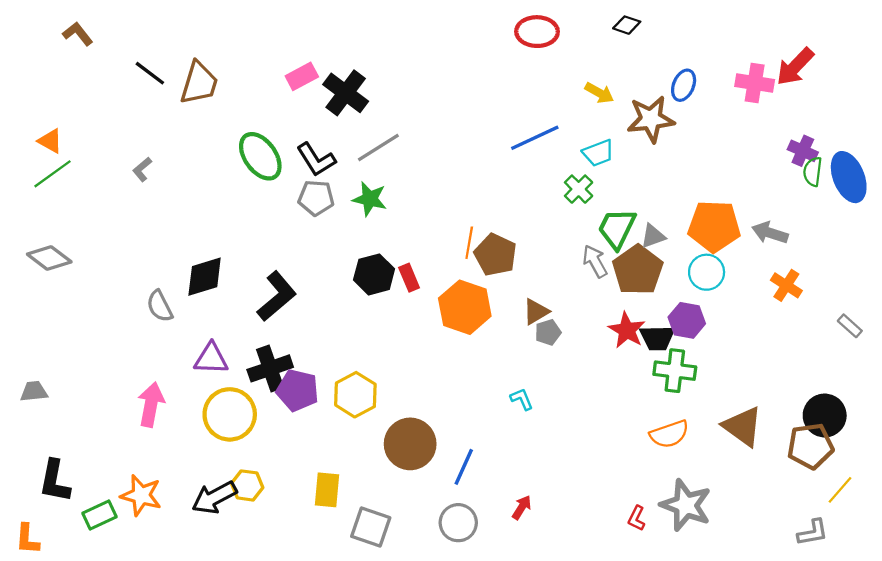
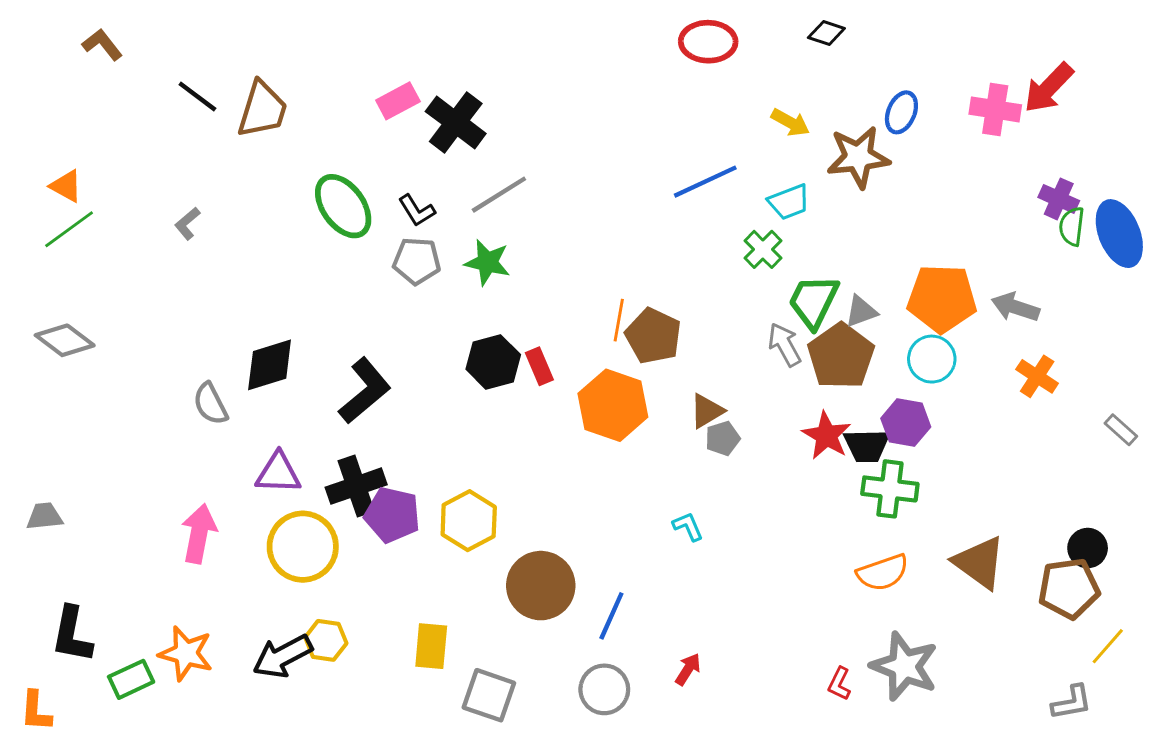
black L-shape: (316, 160) -> (417, 210), size x0.7
black circle: (825, 415) -> (1088, 548), size x0.7

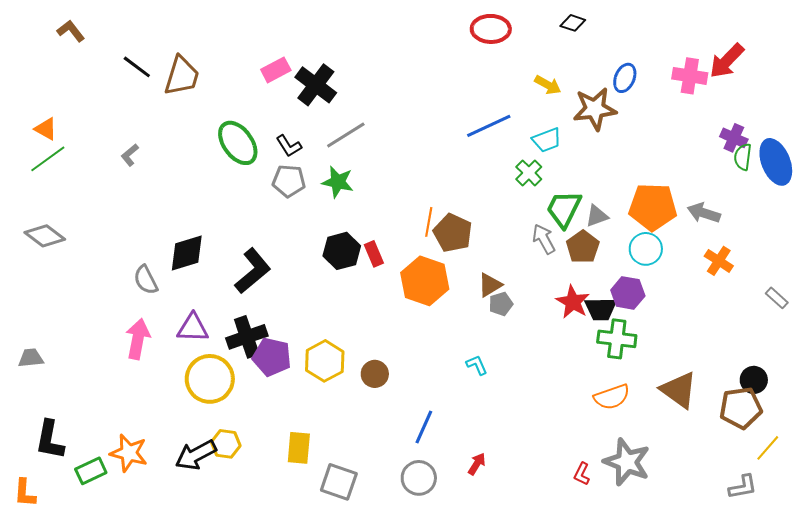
brown pentagon: (841, 356) -> (583, 247), size x0.7
pink arrow: (199, 534) -> (138, 339), moved
brown circle: (541, 586) -> (375, 374), moved, size x0.6

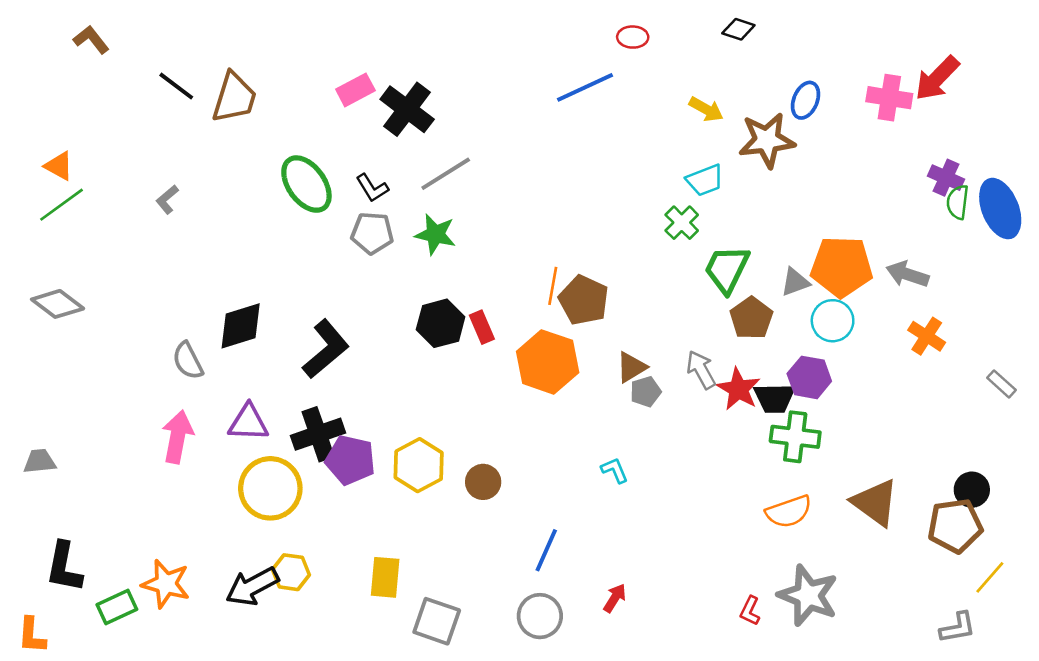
red ellipse: (491, 29) -> (633, 37), size x0.6
blue line: (489, 126) -> (585, 87), moved
gray triangle: (597, 216) -> (795, 282), moved
gray arrow: (544, 239) -> (701, 370), moved

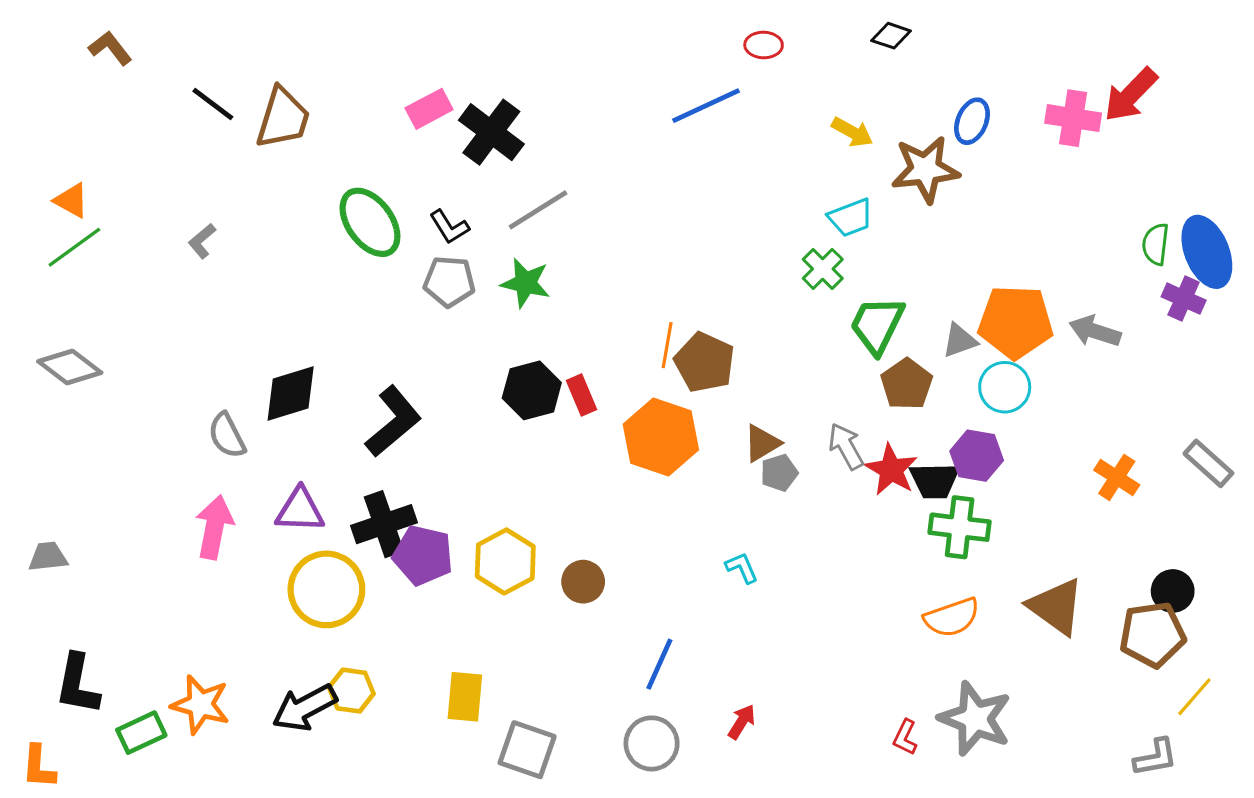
purple cross: (946, 178) -> (1184, 299), moved
orange cross: (927, 336) -> (1117, 477), moved
gray rectangle: (1001, 384) -> (1208, 463), size x1.4

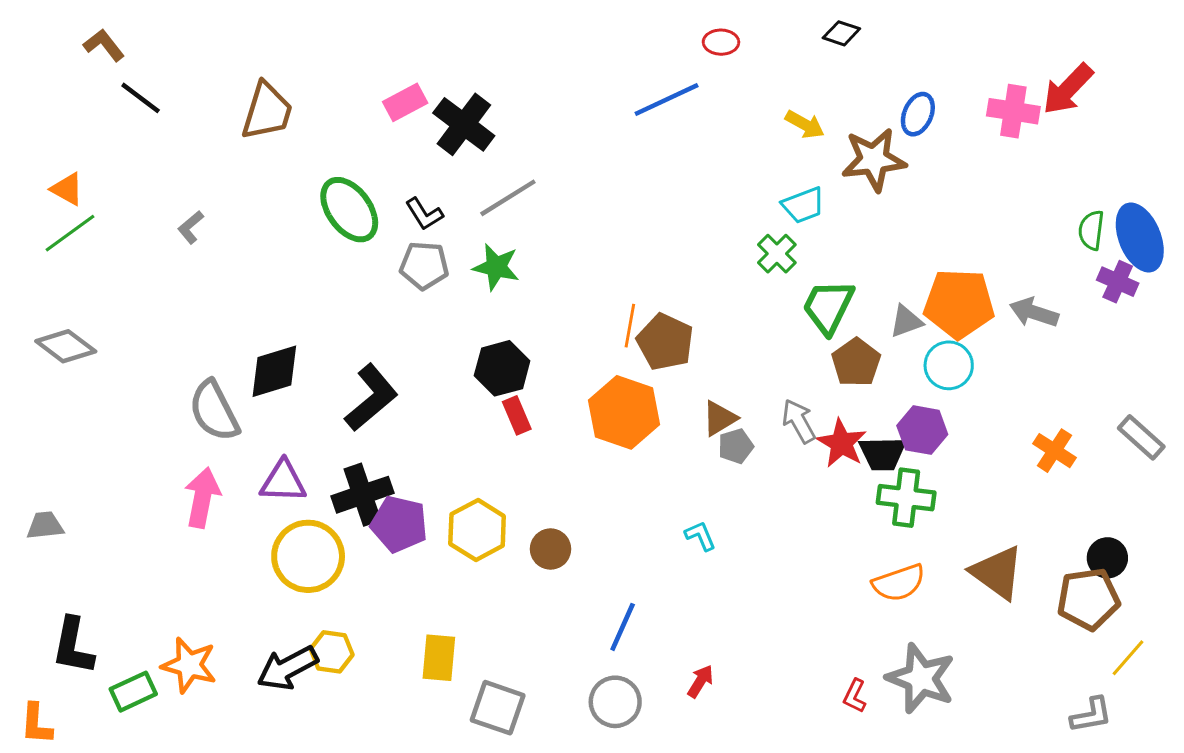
black line: (213, 104) -> (141, 98), moved
red rectangle: (582, 395) -> (517, 415), moved
gray semicircle: (227, 435) -> (214, 411), size x1.4

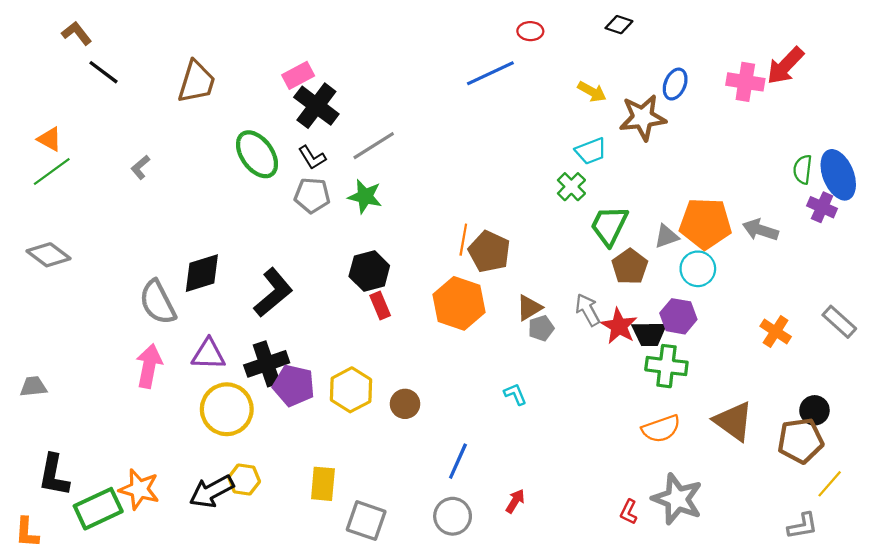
black cross: (464, 124) -> (316, 106), moved
green rectangle: (133, 692) -> (98, 509), size x1.4

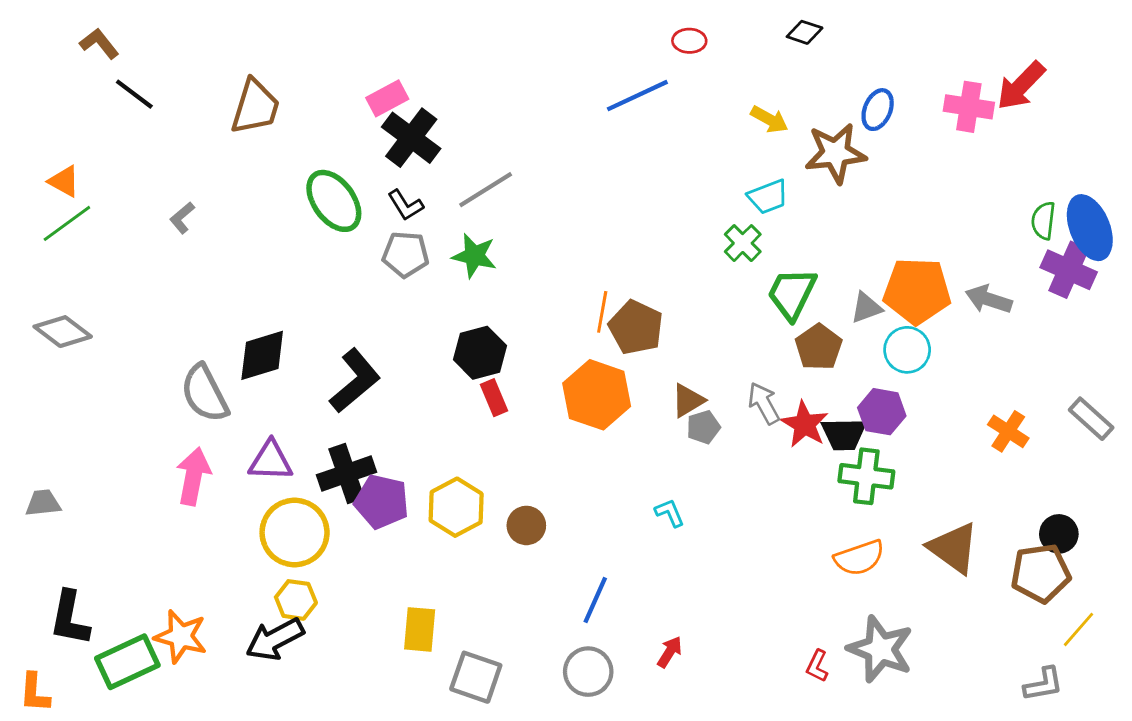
purple cross: (822, 207) -> (1069, 270), size x1.4
yellow hexagon: (244, 479) -> (296, 600), moved

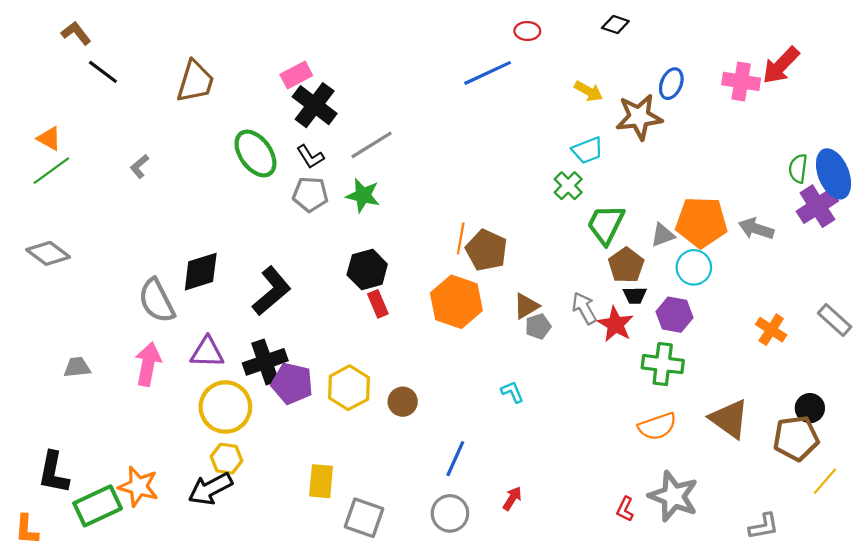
purple cross: (1069, 270) -> (817, 206), turned 33
black trapezoid: (844, 434) -> (635, 295), moved, size x0.7
gray trapezoid: (43, 503) -> (77, 367), moved
gray L-shape: (1043, 684) -> (764, 526), moved

